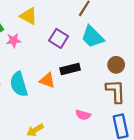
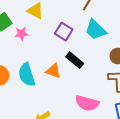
black rectangle: (70, 69) -> (75, 60), turned 54
pink semicircle: (83, 115) -> (87, 103), size x1.6

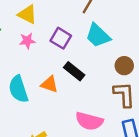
pink star: (22, 34) -> (27, 41), moved

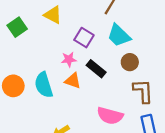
pink star: (27, 41) -> (69, 59), moved
brown circle: (124, 66) -> (130, 62), moved

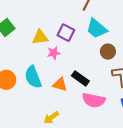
yellow triangle: (53, 15) -> (40, 37), moved, turned -30
black rectangle: (96, 69) -> (80, 78), moved
orange triangle: (73, 81) -> (60, 84), moved

